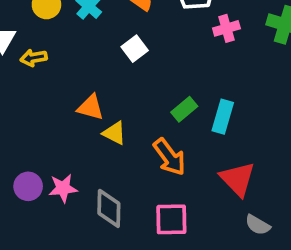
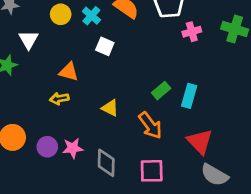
white square: (135, 49) -> (105, 46), moved, turned -30
yellow arrow: (34, 58) -> (59, 99), moved
orange triangle: (91, 107) -> (69, 72), moved
gray semicircle: (258, 225) -> (215, 175), size x1.5

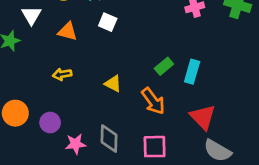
orange triangle: (69, 72) -> (68, 31), moved
pink star: (73, 148) -> (76, 144), moved

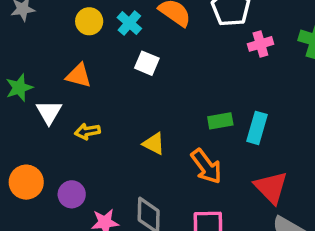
white triangle: (31, 15) -> (49, 112), moved
orange triangle: (68, 31) -> (79, 75), moved
green rectangle: (164, 66) -> (220, 121), turned 30

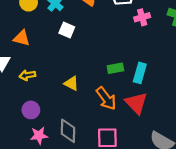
red triangle: (271, 187) -> (136, 103), moved
purple circle: (72, 194) -> (31, 110), moved

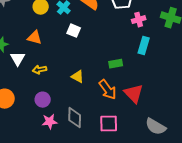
cyan rectangle: (140, 73) -> (144, 46), moved

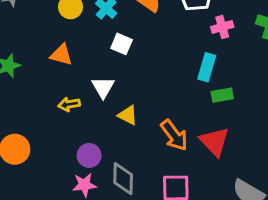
cyan rectangle: (144, 46) -> (207, 67), moved
white triangle: (18, 59) -> (103, 87), moved
green rectangle: (116, 64) -> (222, 95), moved
purple circle: (43, 100) -> (89, 155), moved

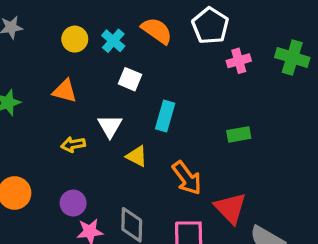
cyan rectangle: (207, 67) -> (165, 116), moved
red triangle: (214, 141) -> (230, 208), moved
purple circle: (89, 155) -> (73, 203), moved

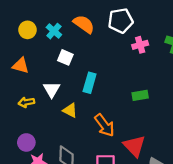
white pentagon: (210, 26) -> (121, 21), turned 30

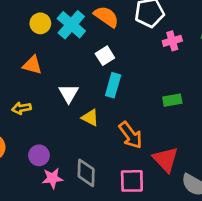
cyan cross: (54, 31) -> (71, 25), size x1.5
white square: (65, 57) -> (105, 56), moved, turned 35
yellow arrow: (26, 102) -> (21, 108), moved

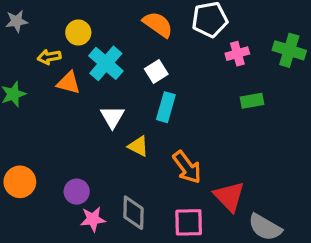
cyan cross: (71, 25) -> (106, 63), moved
green rectangle: (172, 100) -> (252, 101), moved
yellow arrow: (21, 108) -> (49, 57), moved

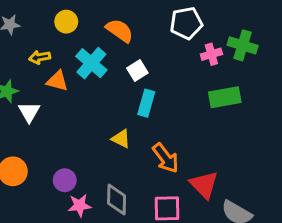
orange semicircle: (158, 24) -> (120, 31), moved
yellow circle: (78, 33) -> (66, 22), moved
green cross: (289, 50) -> (243, 45), moved
green rectangle: (252, 101) -> (225, 97), size x1.5
white triangle: (112, 117) -> (29, 112), moved

